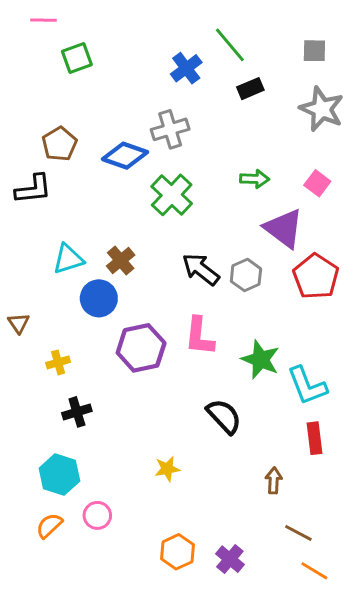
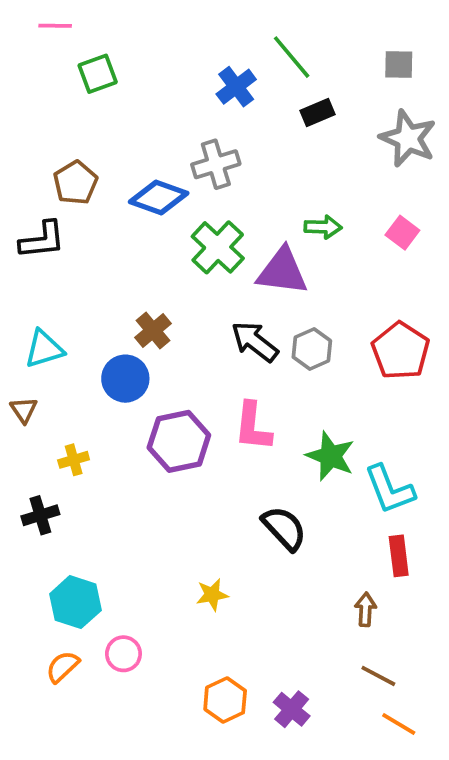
purple triangle: (284, 228) -> (282, 271), moved, turned -30
cyan triangle: (68, 259) -> (44, 349), moved
black cross: (77, 412) -> (40, 515), moved
brown arrow: (274, 480) -> (365, 609), moved

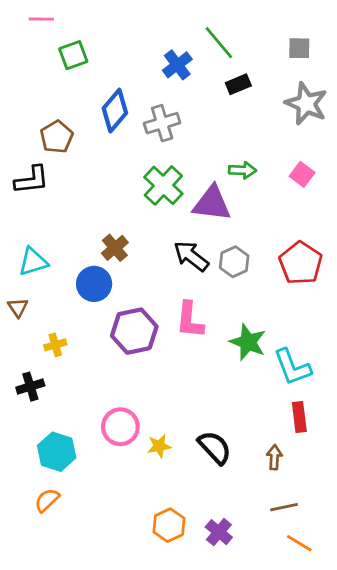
blue diamond: (159, 198) -> (115, 111), moved, turned -69
black semicircle: (284, 528) -> (215, 448), moved
pink circle: (123, 654) -> (120, 427), moved, size x1.4
brown line: (378, 676) -> (284, 507), turned -40

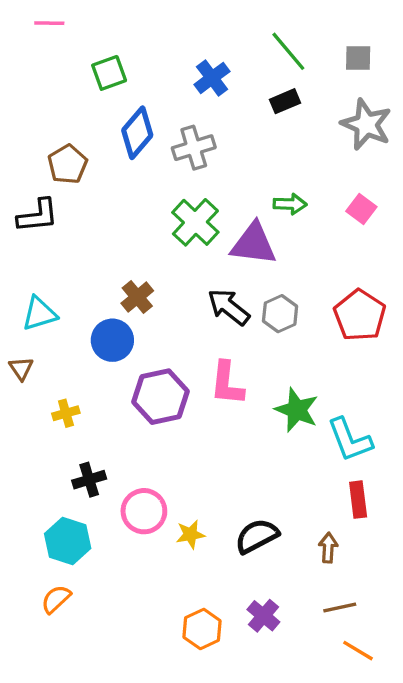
green line: (219, 43) -> (288, 51), moved
green square: (73, 55) -> (109, 73), moved
black cross: (30, 387) -> (89, 480), moved
black semicircle: (215, 448) -> (257, 536), turned -75
purple cross: (219, 532) -> (263, 616), moved

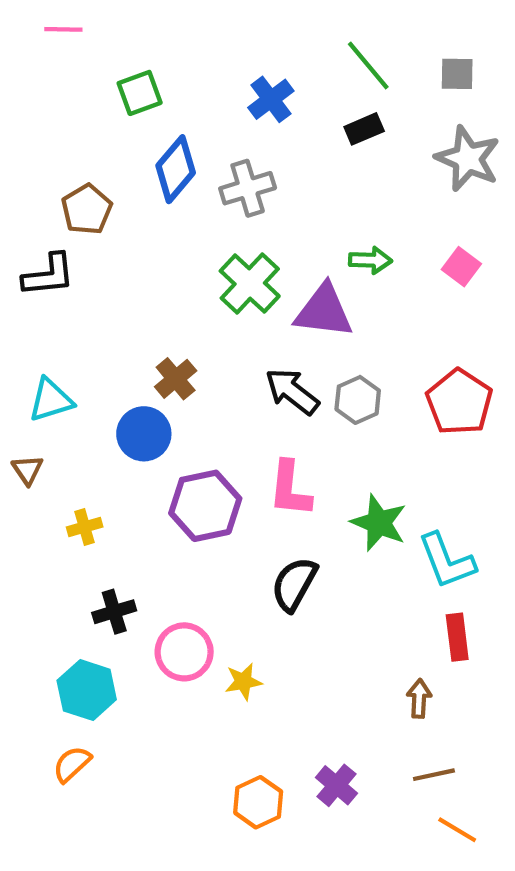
black semicircle: (257, 536) -> (294, 584), moved, turned -33

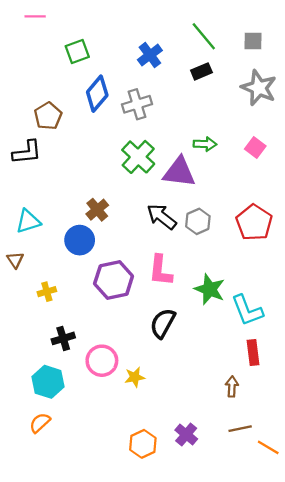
orange line: (457, 830) -> (268, 447), moved

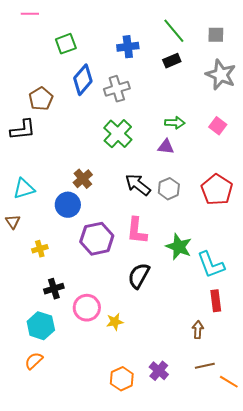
blue cross: (150, 55) -> (128, 47), turned 30
purple triangle: (179, 172) -> (166, 147), moved, size x0.6

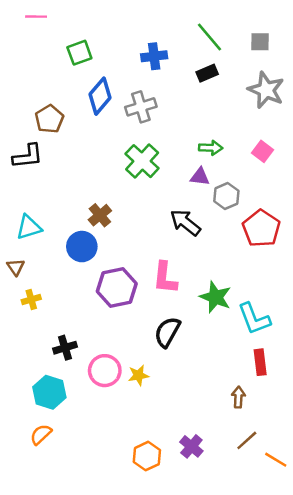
black arrow: (138, 185) -> (185, 222), moved
gray hexagon: (169, 189) -> (226, 196), moved
yellow cross: (40, 249) -> (31, 300), moved
yellow star: (115, 322) -> (138, 375), moved
brown line: (205, 366) -> (247, 440), turned -30

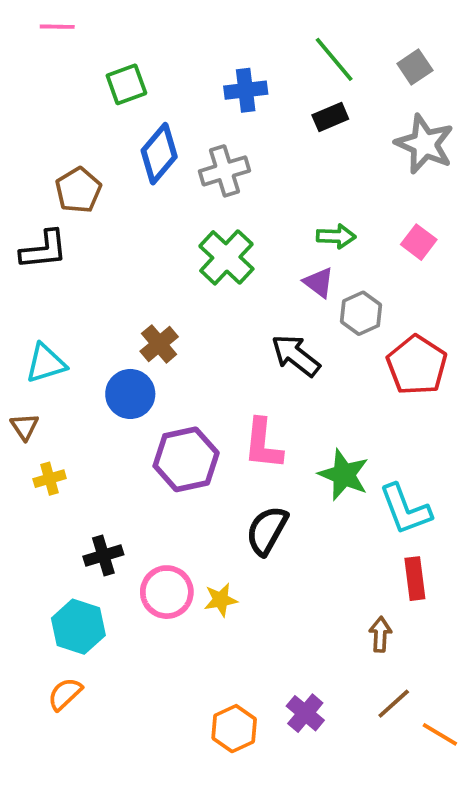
gray square: (260, 42) -> (415, 67), turned -35
purple triangle: (200, 177) -> (319, 282), turned 30

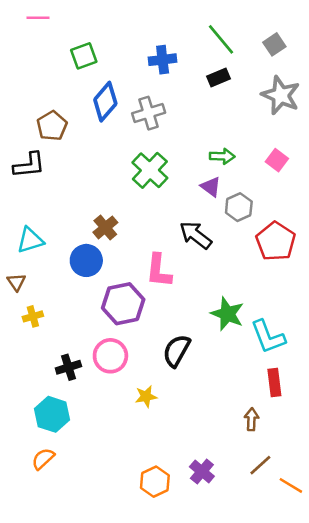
pink L-shape: (263, 444) -> (159, 271), moved
pink circle: (167, 592) -> (110, 356), moved

